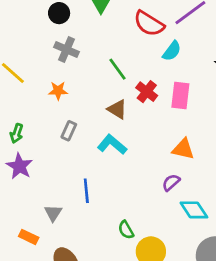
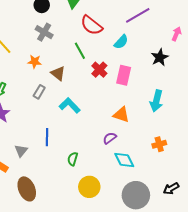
red semicircle: (149, 24) -> (92, 25), moved
brown triangle: (117, 109) -> (58, 73), moved
green semicircle: (126, 230) -> (73, 159), moved, turned 40

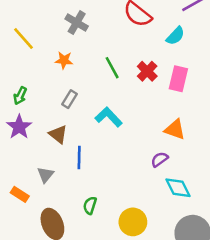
green line: (80, 51) -> (112, 68), moved
brown triangle: (58, 73) -> (58, 134), moved
green semicircle: (73, 159) -> (90, 205), moved

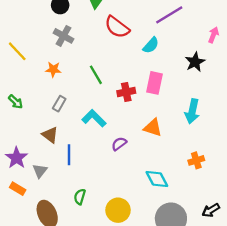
red cross: (147, 71) -> (126, 92), moved, turned 36
green arrow: (20, 96) -> (16, 102), turned -70
purple star: (19, 127) -> (16, 158), moved
purple semicircle: (160, 159) -> (119, 144), moved

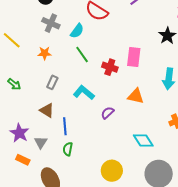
cyan semicircle: (151, 45) -> (77, 31), moved
red cross: (126, 92) -> (110, 67), turned 35
green semicircle: (80, 197) -> (68, 149), moved

